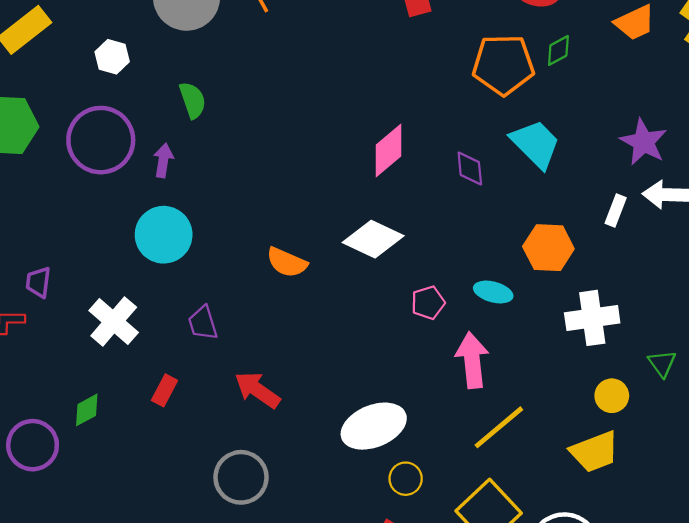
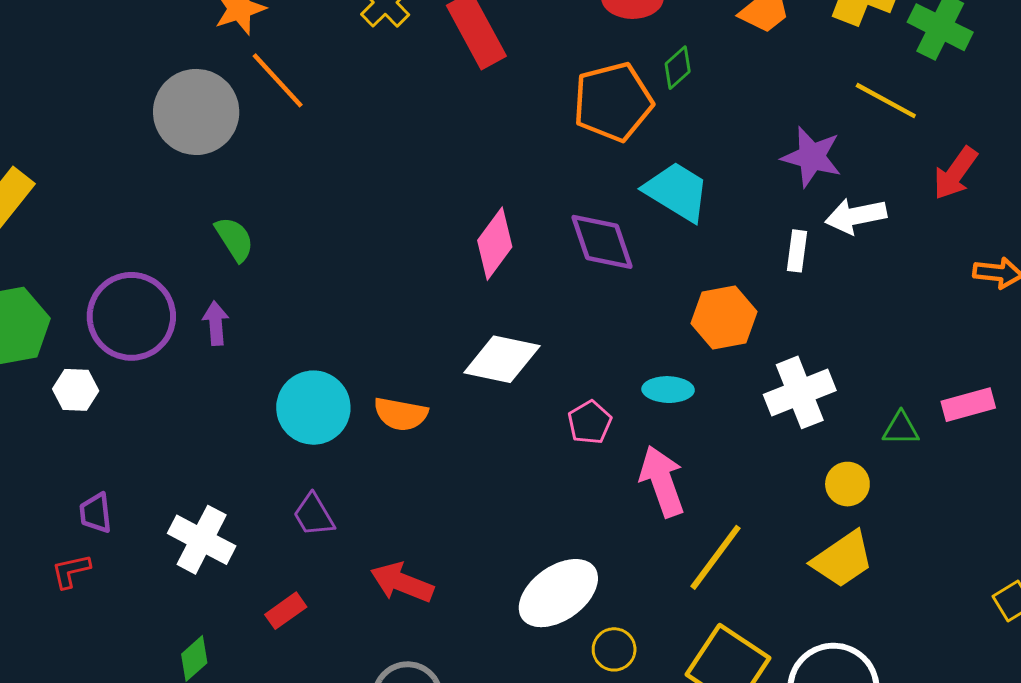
white hexagon: (112, 57) -> (76, 390), moved
purple diamond: (470, 168) -> (602, 242), size x1.5
cyan circle: (164, 235) -> (313, 408), moved
green triangle: (662, 363) -> (901, 429), turned -40
red rectangle: (164, 390) -> (286, 611), turned 40

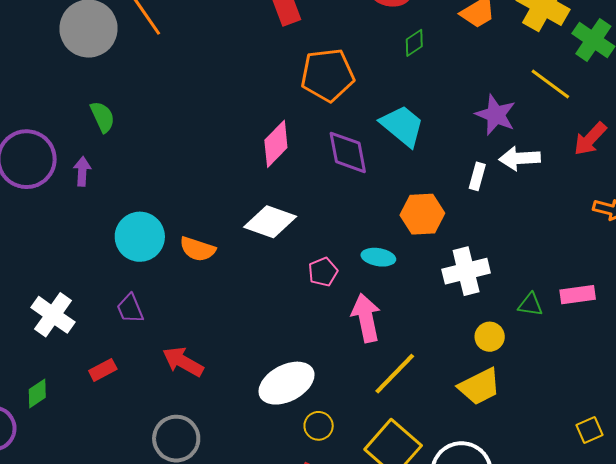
orange pentagon: (613, 102) -> (328, 75), moved

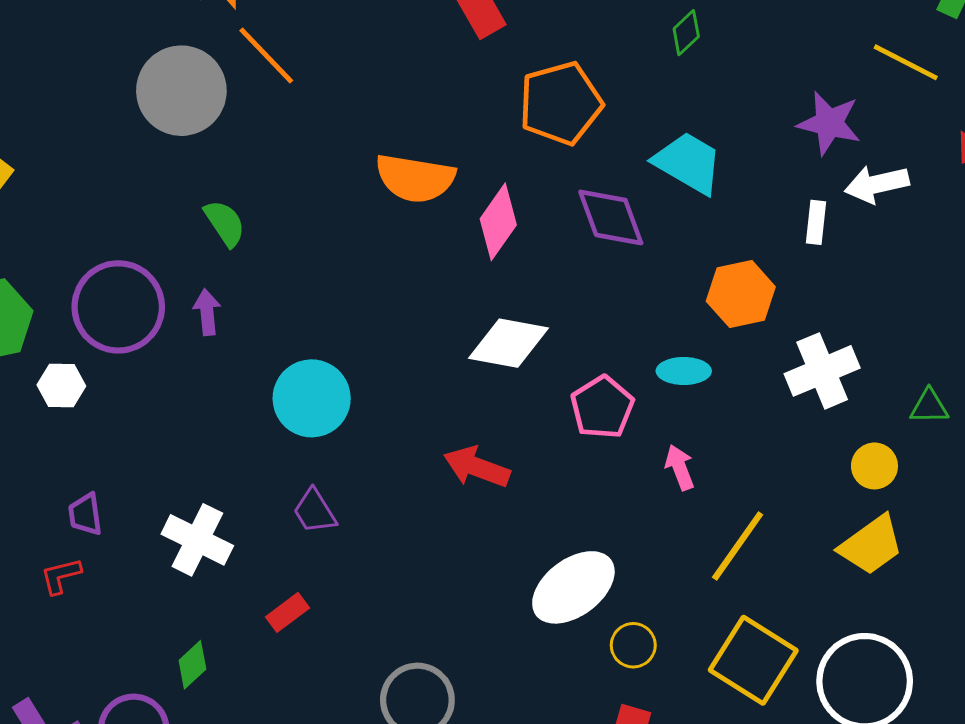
orange semicircle: (198, 249) -> (415, 178), moved, size x1.4
pink pentagon: (323, 272) -> (602, 407), size x1.4
pink arrow: (366, 318) -> (680, 467), size x0.6
red arrow: (183, 362) -> (477, 467), moved

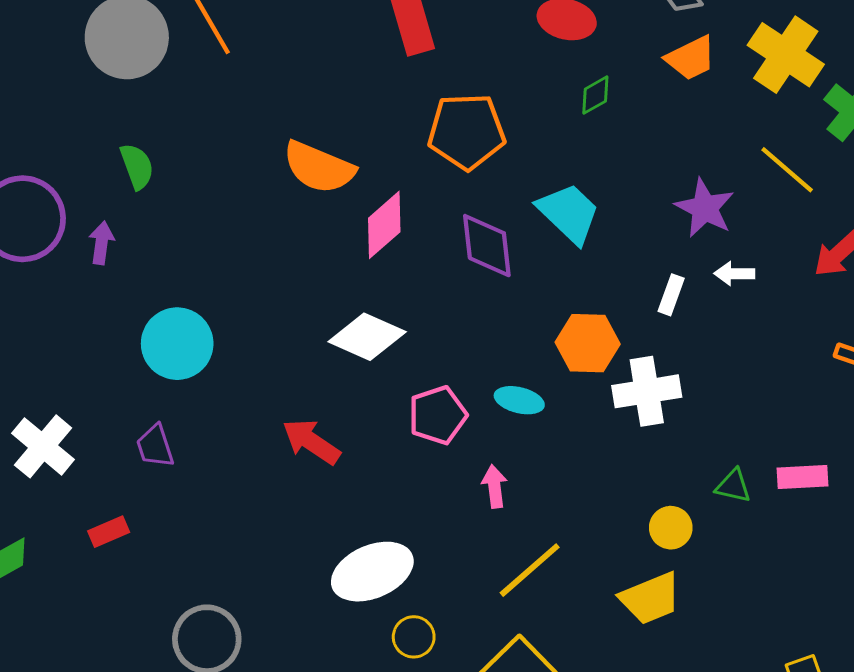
white arrow: (877, 184) -> (734, 274), size x0.7
white cross: (822, 371) -> (647, 391), moved

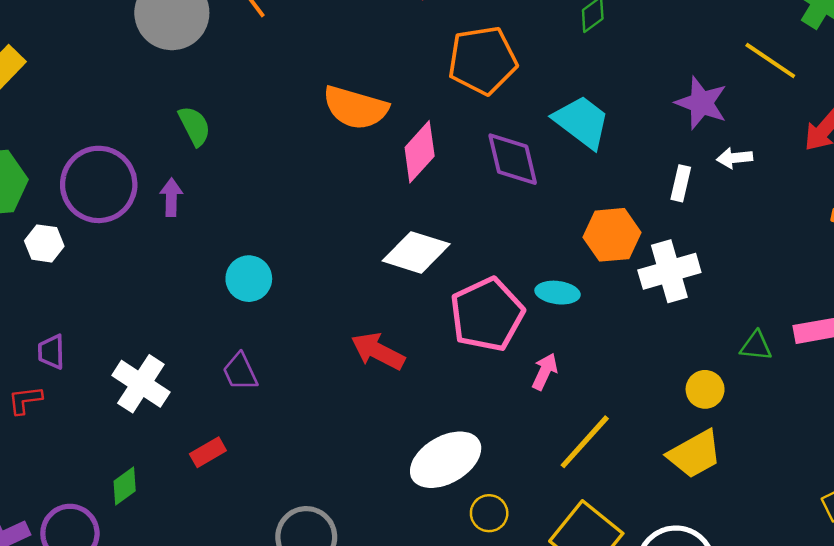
cyan circle: (177, 344) -> (249, 279), size x0.7
pink pentagon: (438, 415) -> (487, 314), size x1.4
pink arrow: (494, 486) -> (545, 372), turned 39

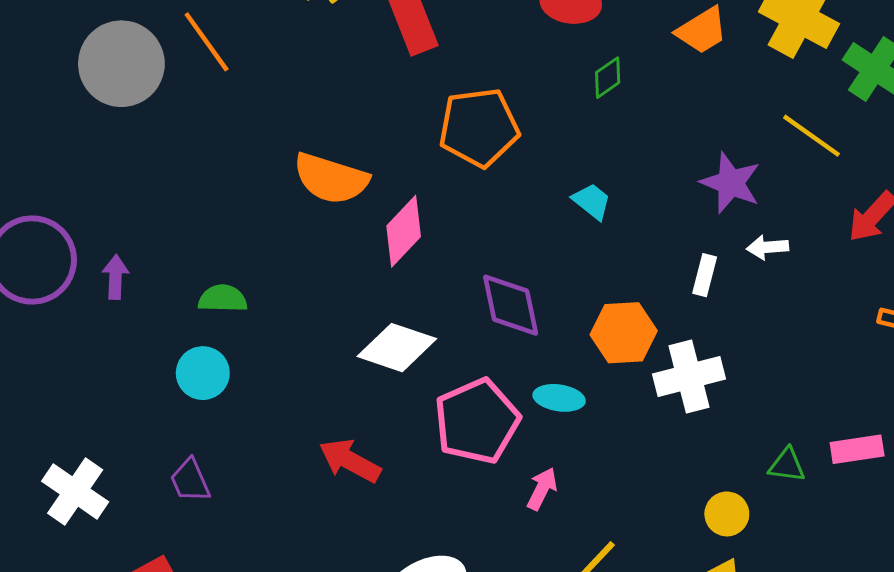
cyan trapezoid: (582, 122) -> (592, 201), size x0.6
green semicircle: (194, 126) -> (223, 299), moved, turned -63
purple diamond: (513, 159) -> (511, 305), moved

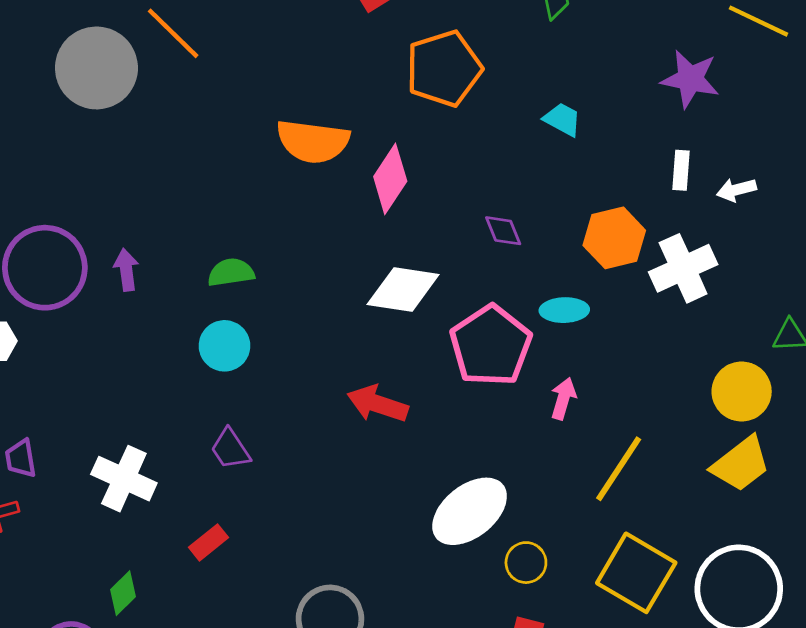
white arrow: (767, 247) -> (736, 190), moved
purple diamond: (511, 305) -> (503, 231), size x0.6
yellow circle: (727, 514) -> (742, 391), size x1.4

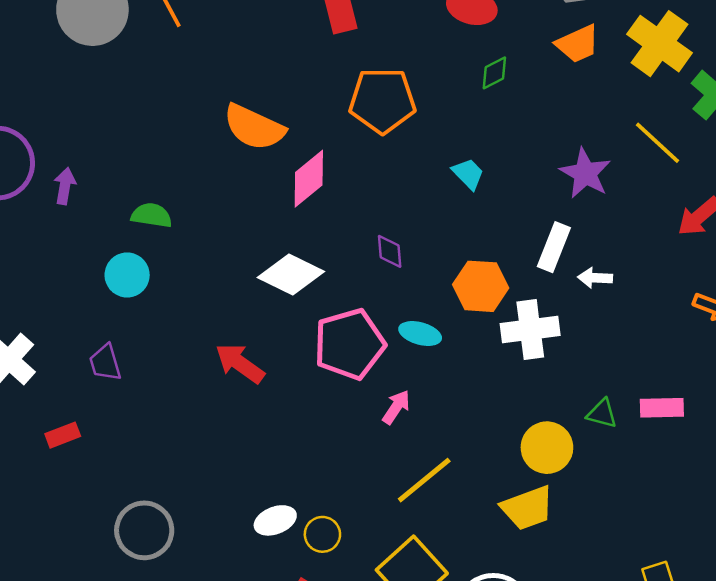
white rectangle: (681, 170) -> (554, 247), size x1.4
white ellipse: (470, 511) -> (275, 520), moved, size x0.6

